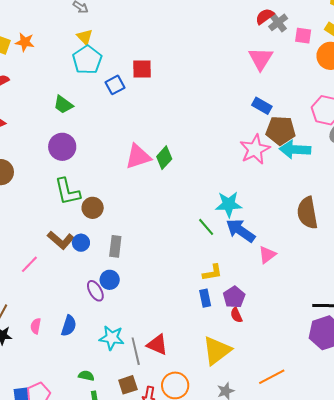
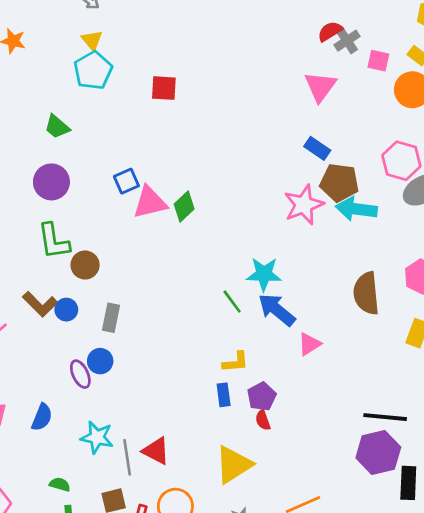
blue square: (115, 85) -> (126, 181), moved

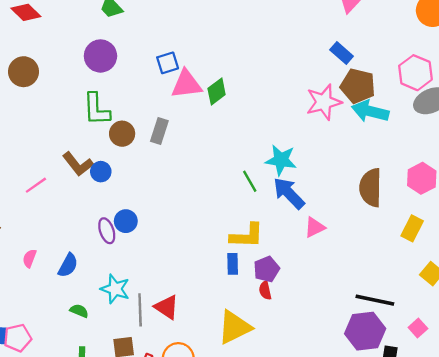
gray rectangle: (111, 318) -> (159, 131), moved
yellow L-shape: (236, 362) -> (247, 236), size x1.4
green semicircle: (60, 484) -> (79, 311), moved

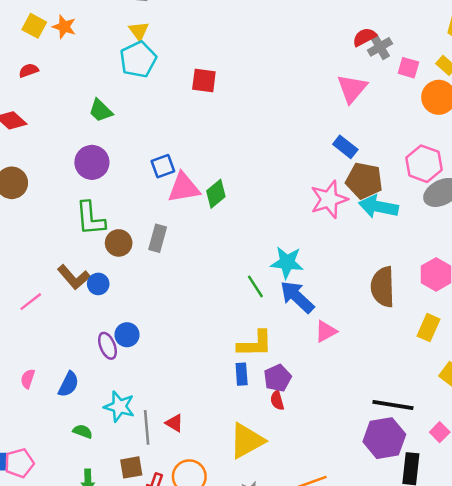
red triangle: (167, 307) -> (174, 423), size x0.7

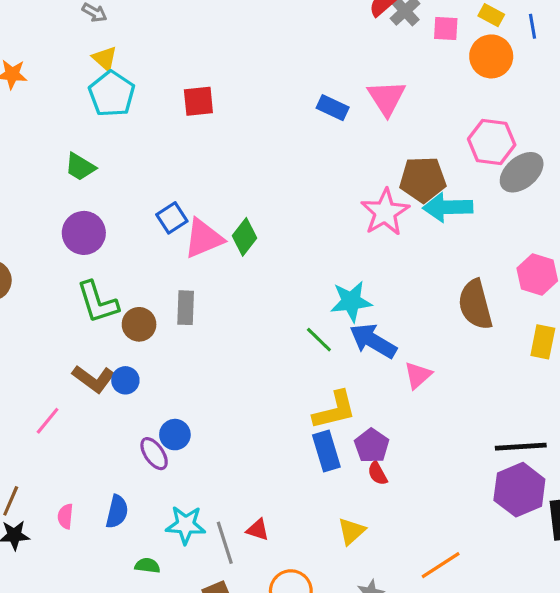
pink triangle: (352, 89) -> (387, 98), moved
blue rectangle: (345, 147) -> (333, 108), moved
blue rectangle: (242, 374) -> (326, 451), size x1.4
yellow triangle: (247, 441) -> (351, 531), size x0.6

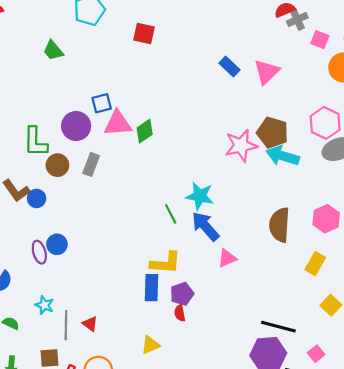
purple circle: (84, 233) -> (76, 126), moved
cyan star: (186, 525) -> (44, 305), size x0.7

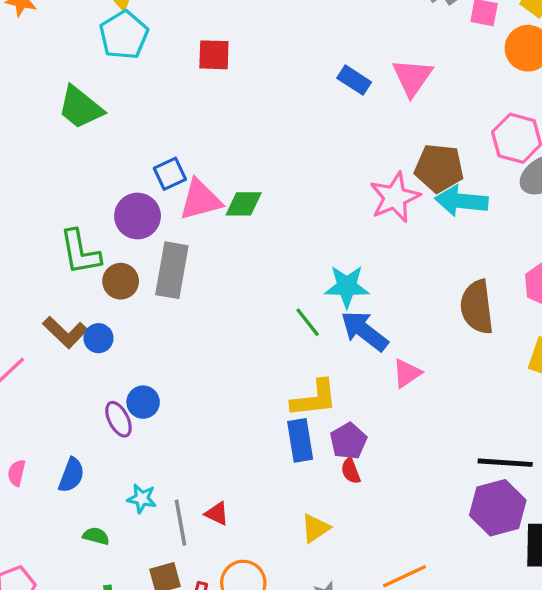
green trapezoid: (53, 50) -> (80, 107), size x1.4
green diamond: (145, 131) -> (244, 204), turned 45
gray rectangle: (91, 164) -> (172, 270), size x1.5

